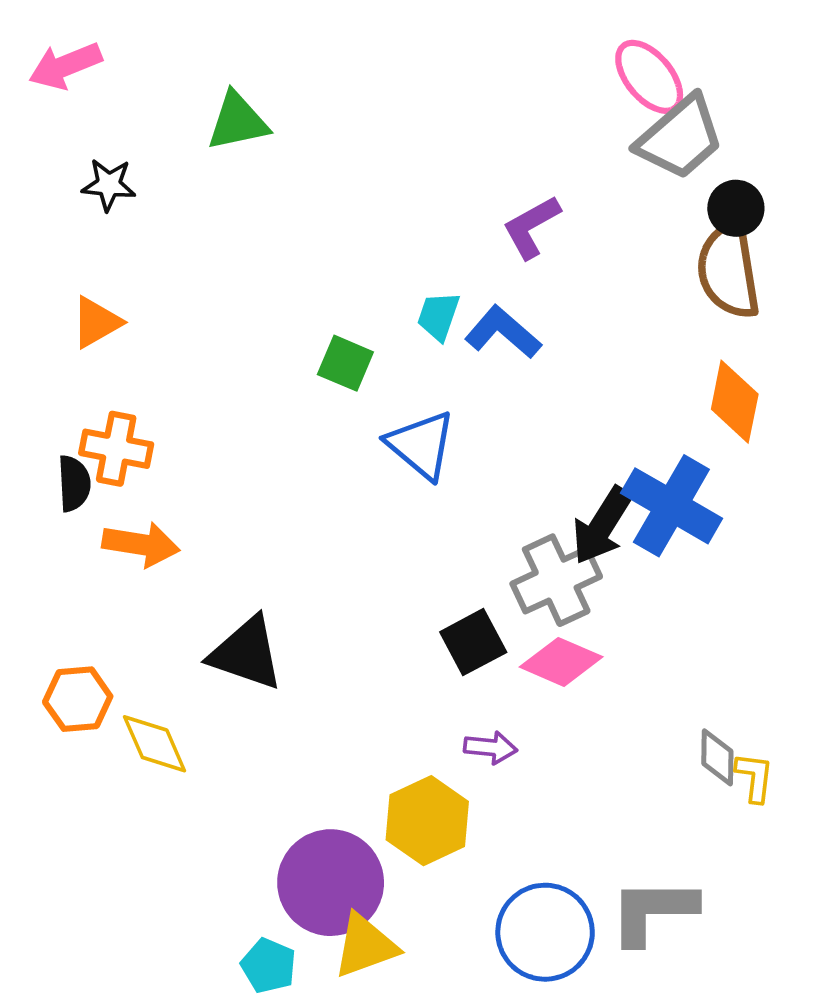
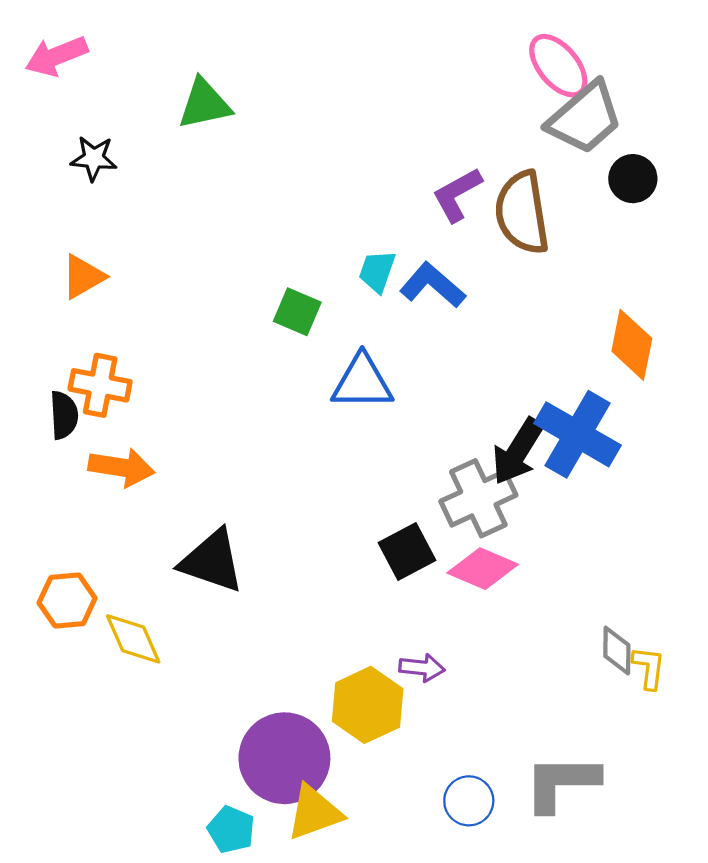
brown semicircle: (728, 270) -> (522, 213), moved
blue triangle: (421, 445) -> (362, 382), turned -40
purple arrow: (490, 747) -> (422, 668), moved
blue circle: (545, 932) -> (469, 801), size x0.6

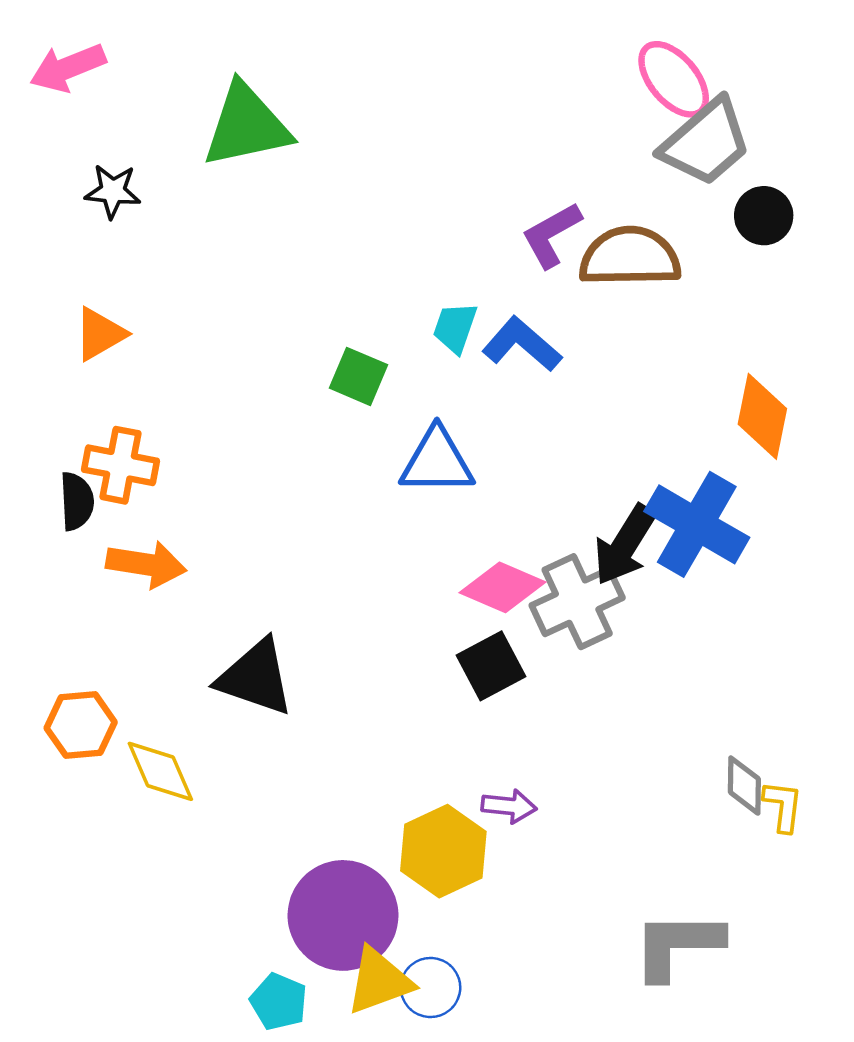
green triangle: (205, 104) -> (247, 126), size x1.4
brown semicircle: (522, 213) -> (630, 257), turned 98
pink diamond: (483, 569) -> (503, 587), moved
blue circle: (469, 801) -> (430, 987), moved

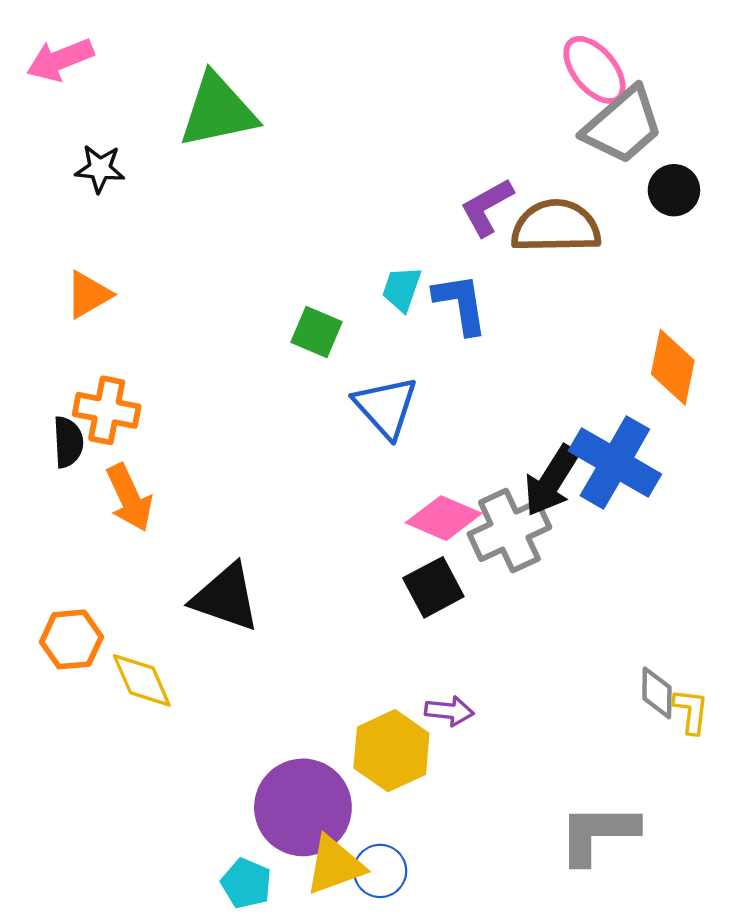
blue L-shape: (522, 344) -> (461, 304), turned 40
blue triangle: (437, 461) -> (386, 407), turned 48
orange arrow: (146, 564) -> (129, 498), turned 56

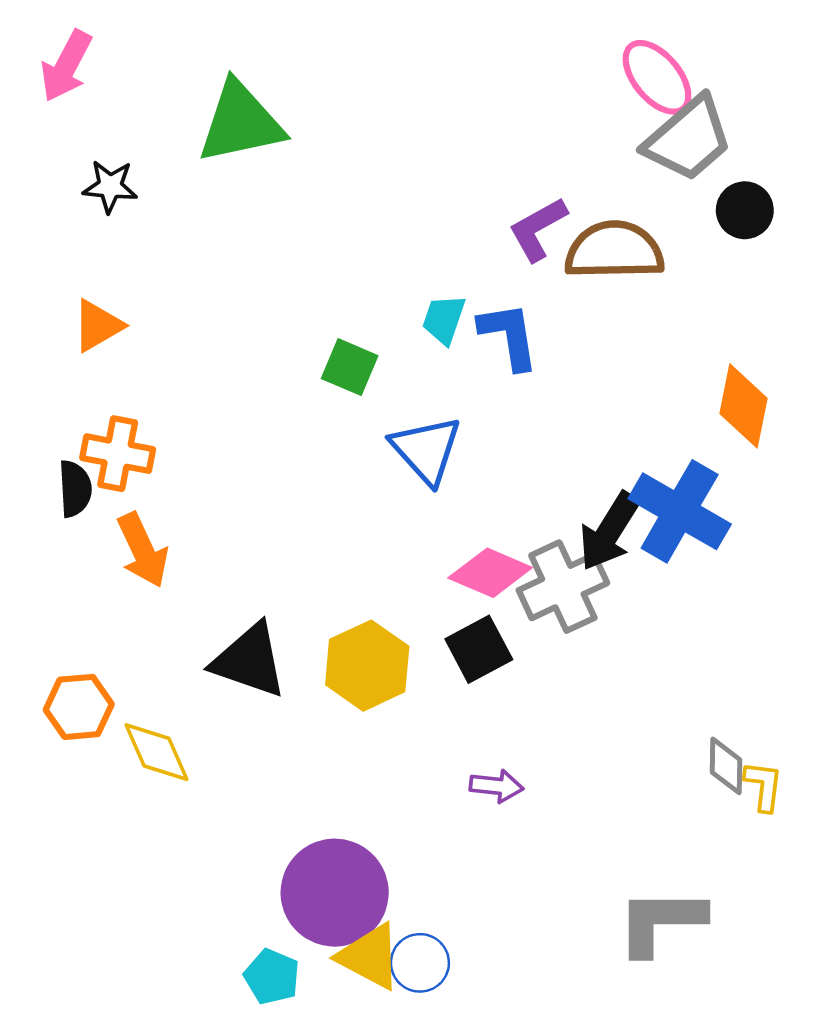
pink arrow: (60, 60) -> (66, 66), turned -40
yellow hexagon: (391, 751) -> (367, 666), moved
yellow triangle: (335, 865) -> (370, 957), turned 48

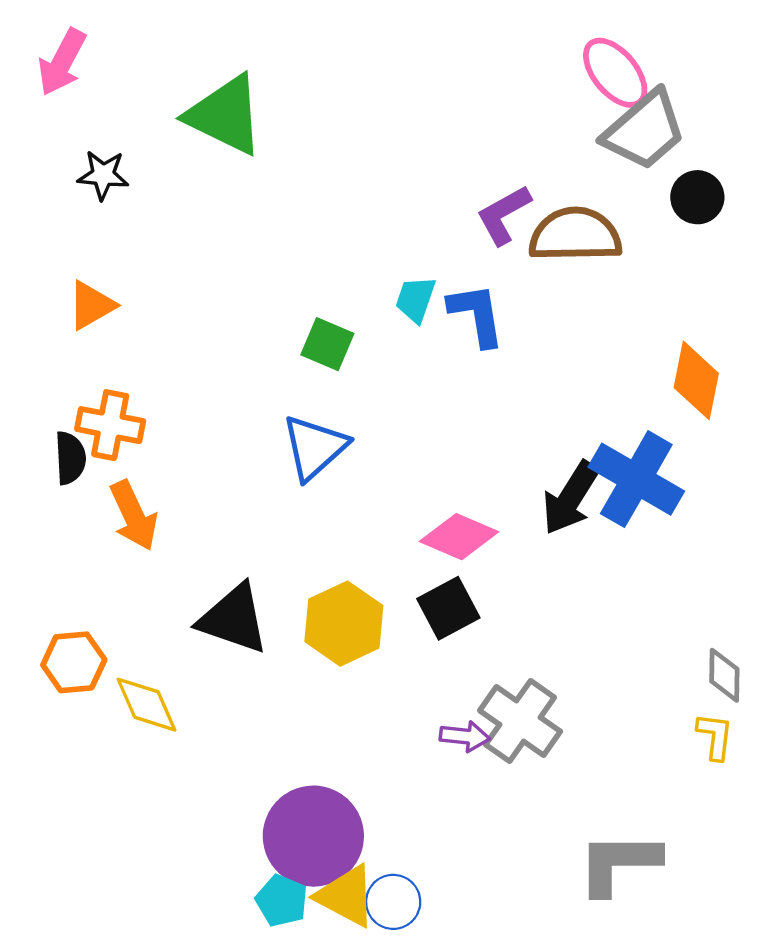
green triangle: (241, 122) -> (225, 115), turned 38
blue triangle: (426, 450) -> (315, 447), moved, turned 30
gray cross: (563, 587) -> (520, 721), moved, turned -30
gray diamond: (726, 766) -> (724, 675), moved
cyan pentagon: (272, 977) -> (282, 901), moved

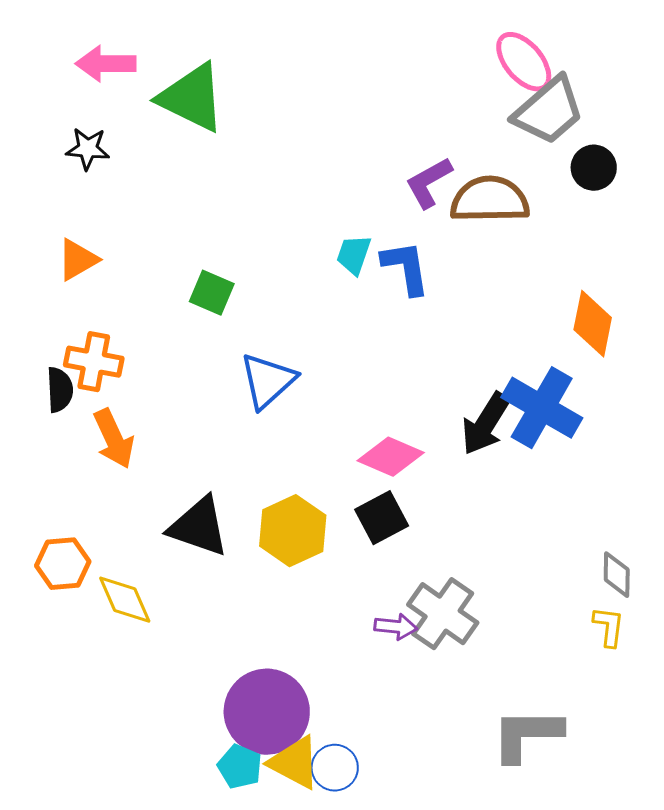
pink arrow: (62, 62) -> (106, 64), moved, turned 62
green square: (327, 344) -> (212, 293), moved

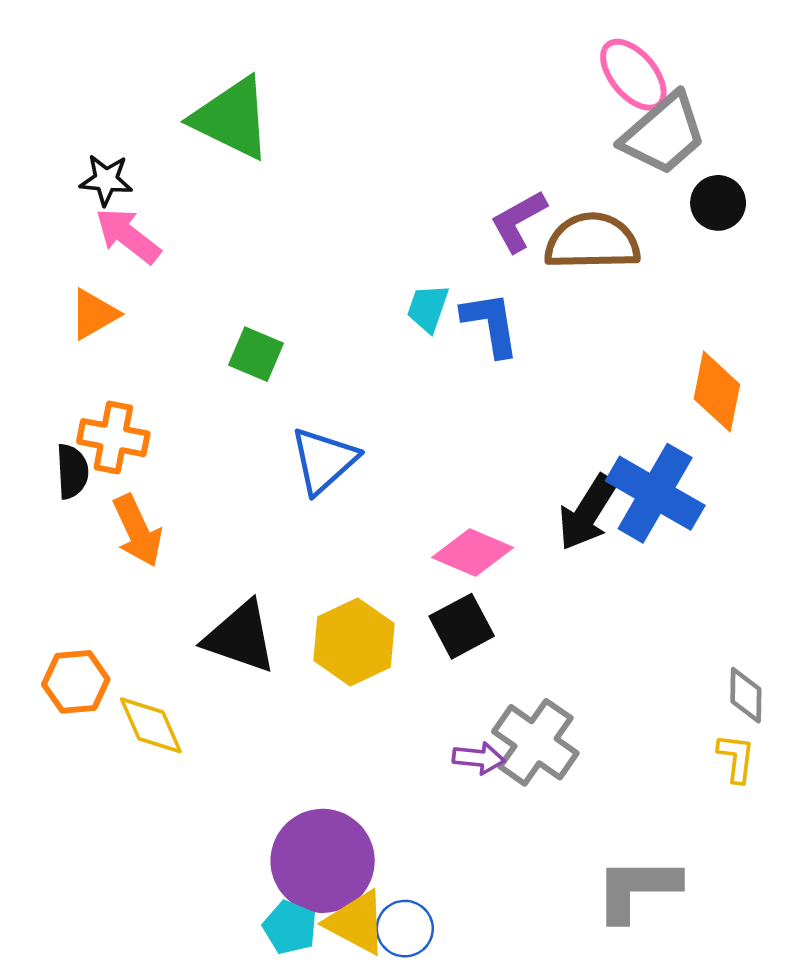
pink arrow: (106, 64) -> (128, 236), moved, turned 38

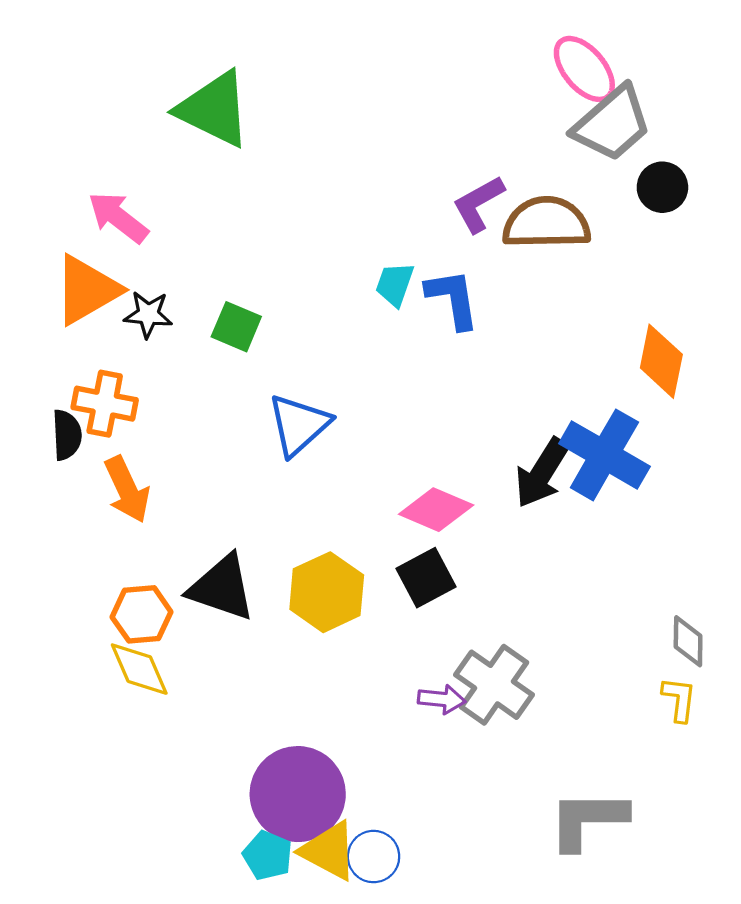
black star: (106, 180) -> (148, 314), moved
orange triangle: (94, 314) -> (87, 290), size x1.5
orange hexagon: (76, 682) -> (142, 614), moved

